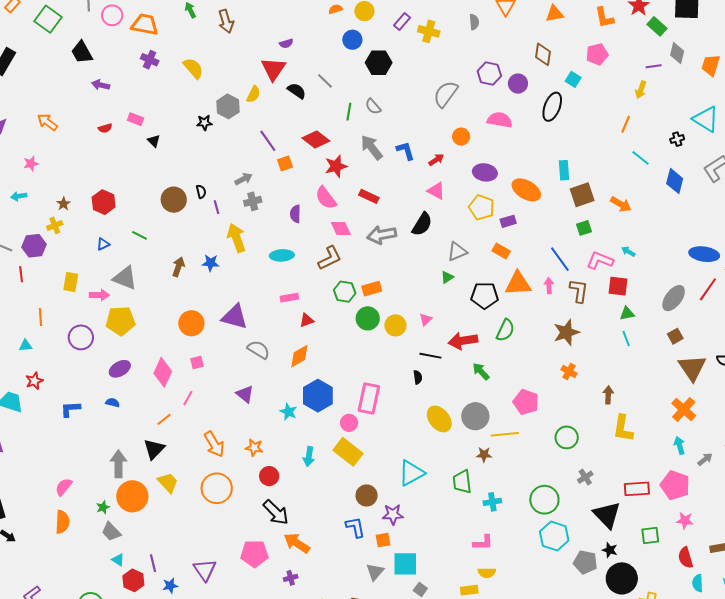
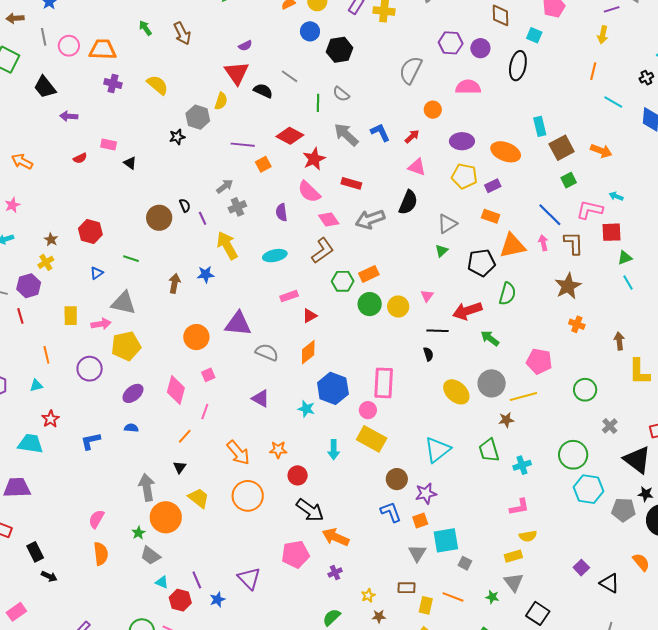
purple line: (268, 141) -> (243, 145), turned -40
black triangle: (154, 449) -> (180, 467), size x0.6

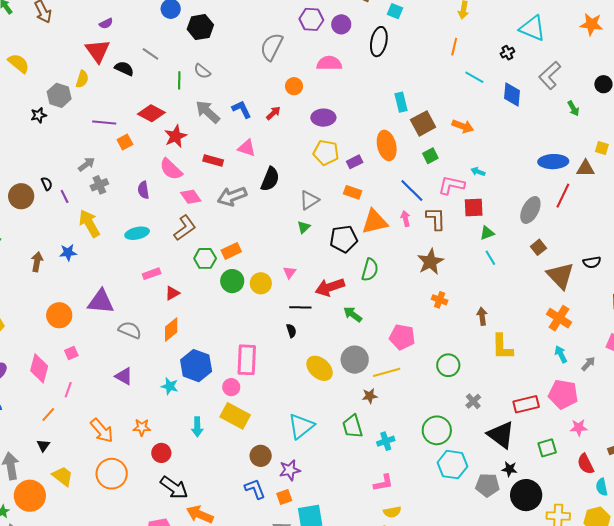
orange ellipse: (506, 152) -> (387, 145), moved, turned 56
pink triangle: (417, 167) -> (247, 148), moved

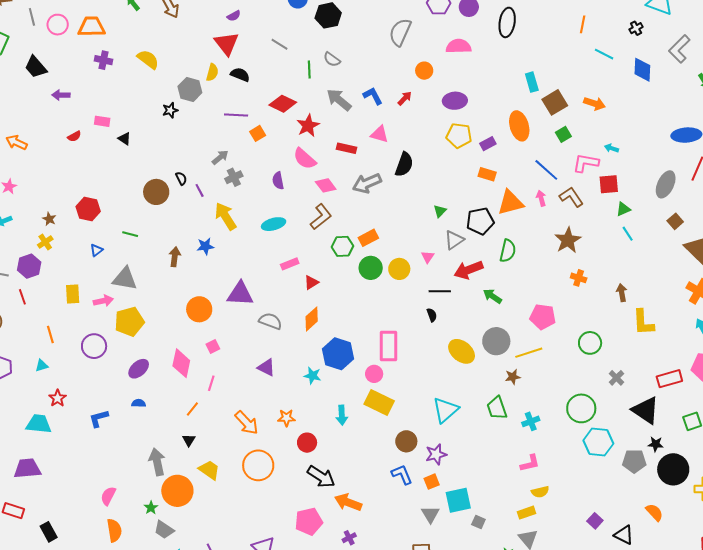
black semicircle: (124, 68) -> (240, 75), moved
gray triangle: (309, 200) -> (454, 240), moved
brown L-shape: (436, 219) -> (571, 197), turned -30

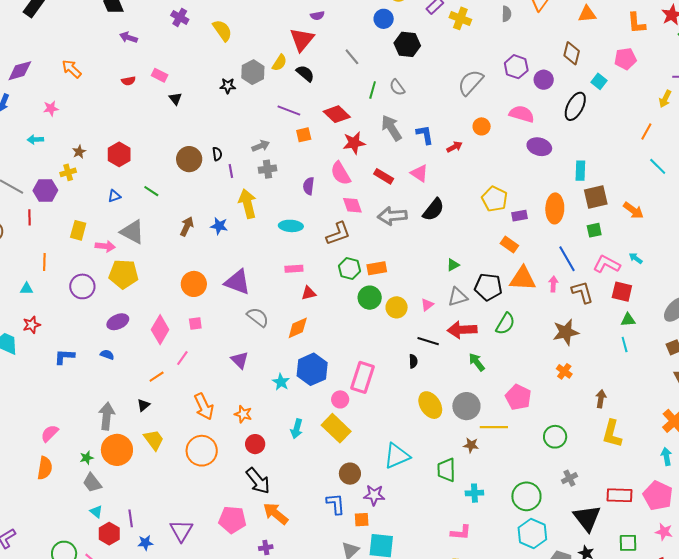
purple ellipse: (455, 101) -> (539, 147), moved

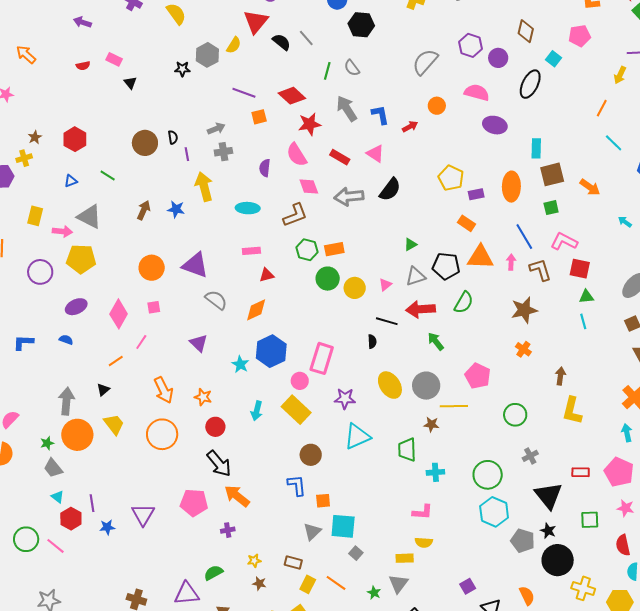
black semicircle: (305, 73) -> (281, 42), moved
cyan arrow: (636, 258) -> (625, 222), moved
purple star: (374, 495) -> (345, 399), moved
red rectangle: (620, 495) -> (581, 472), size x0.7

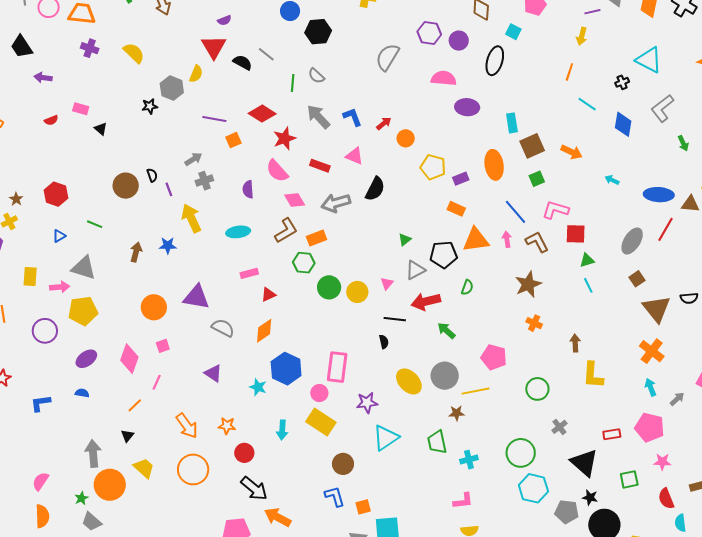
orange circle: (437, 106) -> (406, 138), moved
orange rectangle: (334, 249) -> (317, 238), moved
green semicircle: (464, 303) -> (467, 287), size x0.7

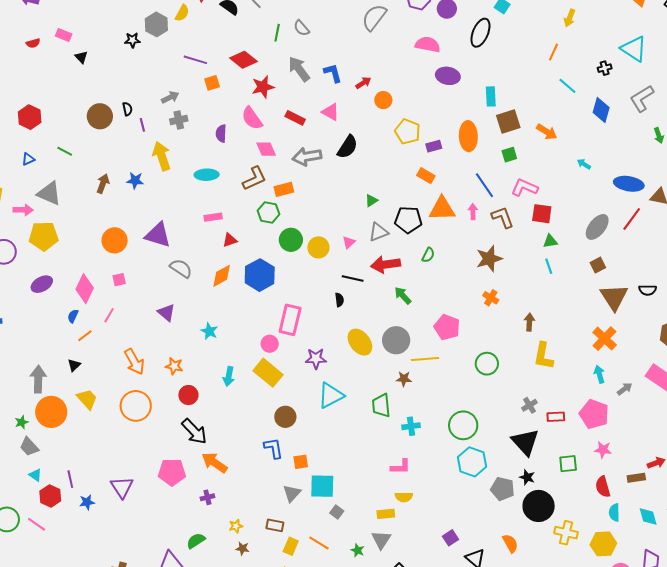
blue hexagon: (286, 369) -> (260, 275), moved
blue semicircle: (82, 393) -> (73, 316), moved, turned -80
gray cross: (559, 427) -> (529, 405), moved

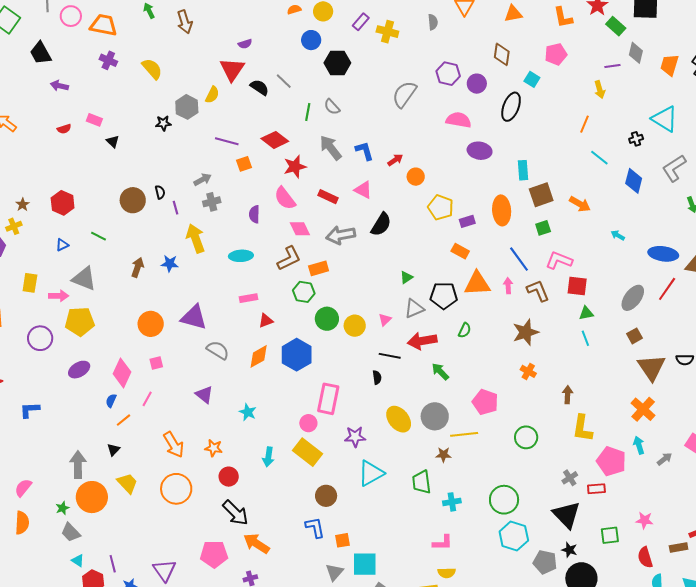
yellow arrow: (570, 18) -> (600, 90), turned -36
pink pentagon: (594, 414) -> (611, 461), moved

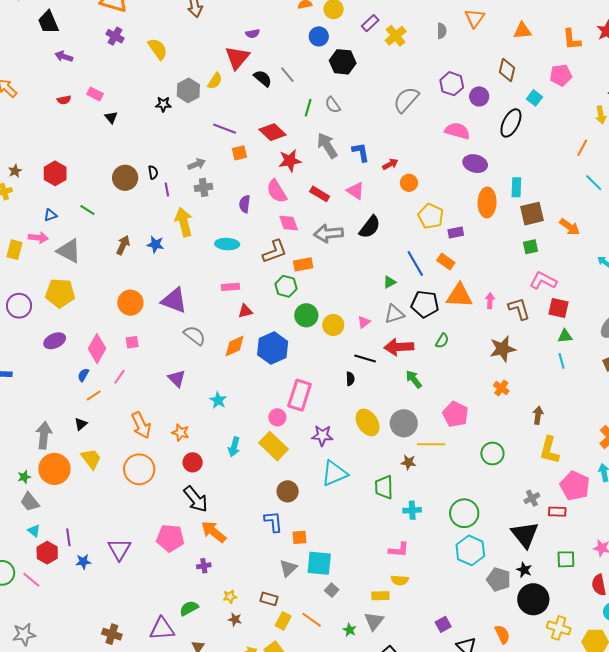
yellow cross: (387, 32) -> (396, 36), turned 30
orange ellipse: (502, 210) -> (487, 202), moved
blue line: (519, 259) -> (415, 263), moved
pink arrow: (59, 296) -> (38, 238), moved

